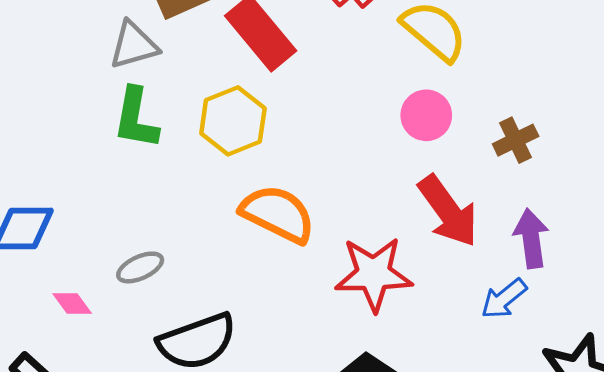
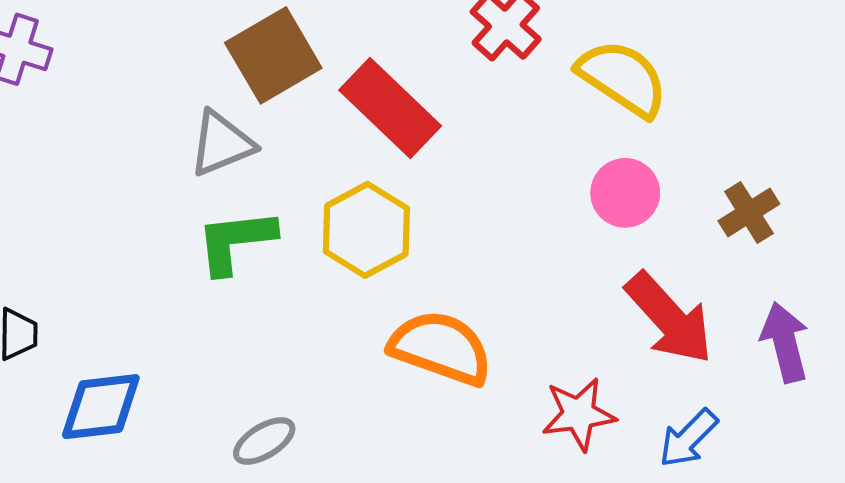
green L-shape: (136, 118) -> (236, 241), turned 80
red star: (374, 274) -> (579, 414), size x0.7
blue arrow: (504, 299) -> (688, 438), moved

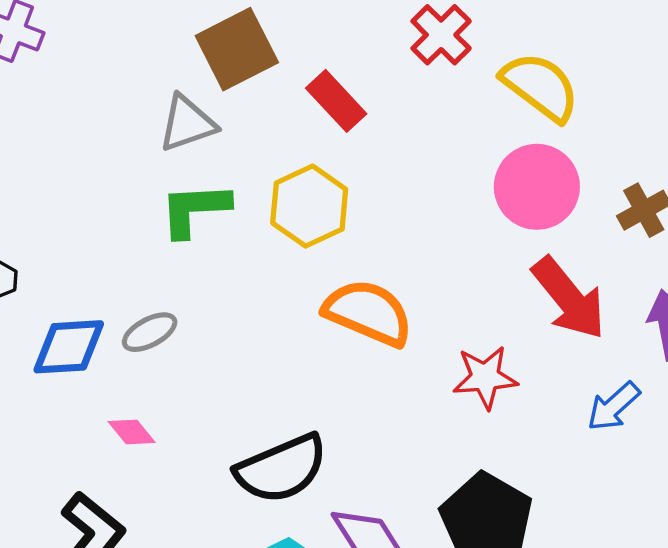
red rectangle: (390, 108) -> (336, 101), size x0.7
pink circle: (625, 193) -> (537, 187), size x1.4
blue arrow: (688, 438) -> (614, 406), moved
gray ellipse: (264, 441) -> (150, 332), moved

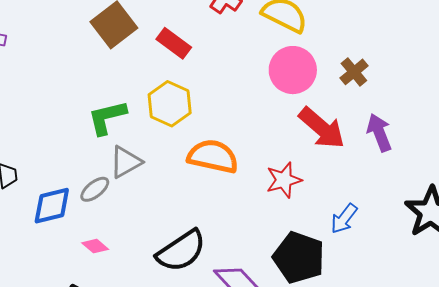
gray triangle: (187, 123) -> (126, 162), moved
blue arrow: (614, 406) -> (344, 219), moved

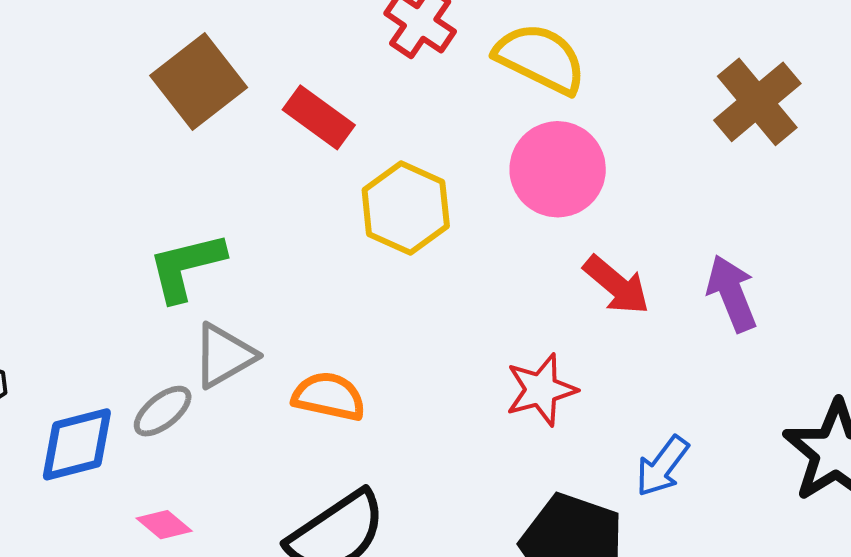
brown cross: (354, 72) -> (757, 102), moved, size x1.5
yellow hexagon: (170, 104) -> (406, 208), moved
red arrow: (322, 128) -> (616, 285), size x0.7
orange semicircle: (213, 156) -> (329, 396), moved, size x0.7

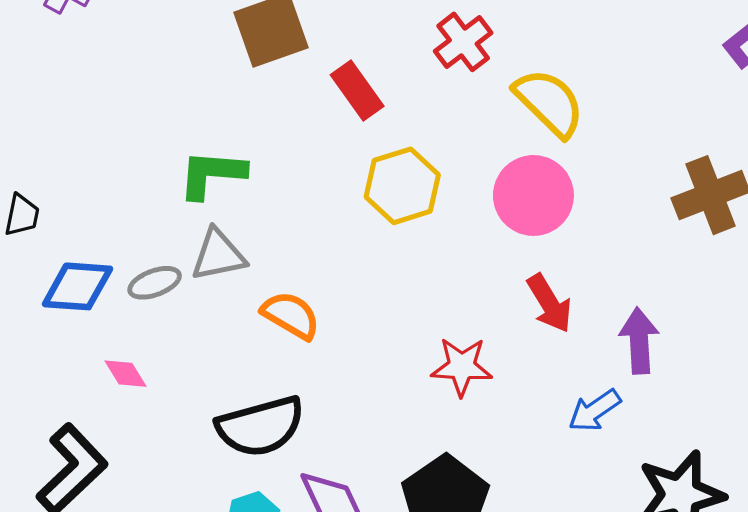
blue arrow: (662, 466) -> (595, 411), moved

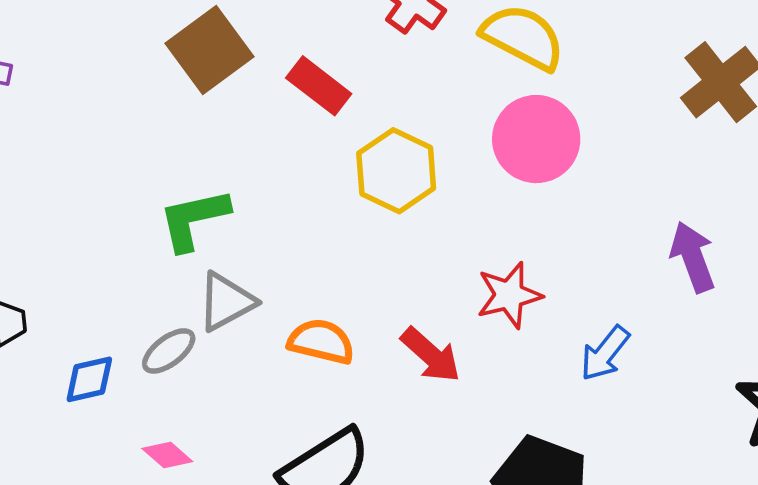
blue diamond: (77, 286) -> (89, 379), size x0.7
red arrow: (549, 303) -> (431, 355), moved
red star: (462, 367) -> (509, 295), moved
blue arrow: (595, 411) -> (605, 353), moved

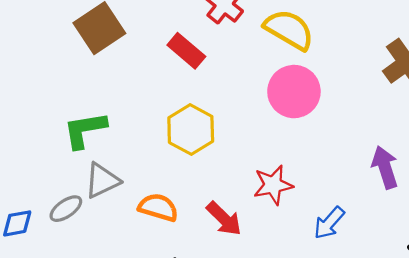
red rectangle: (319, 86) -> (186, 51), moved
yellow hexagon: (396, 171) -> (191, 129), moved

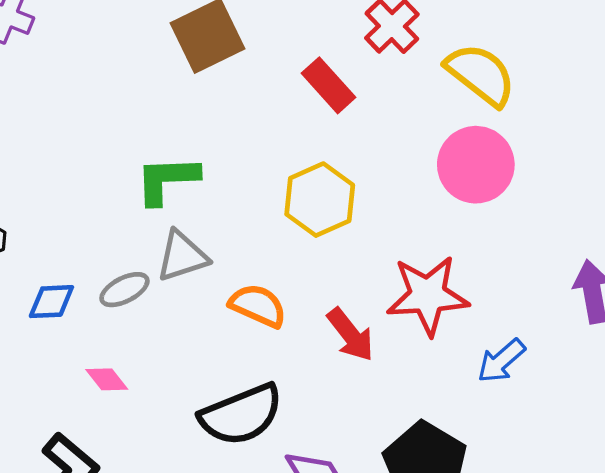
red star: (273, 185) -> (428, 295), size x1.4

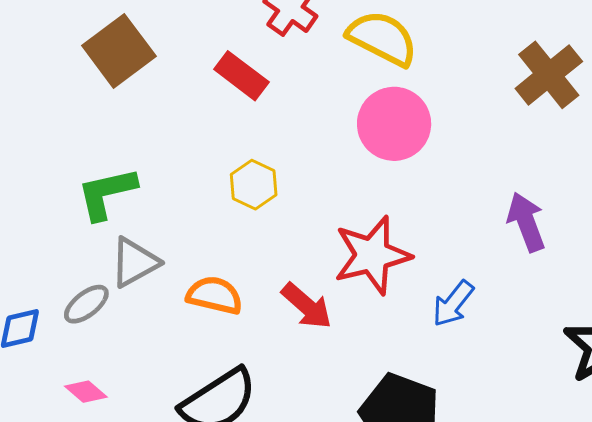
yellow hexagon: (320, 200) -> (254, 185), size x0.7

